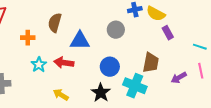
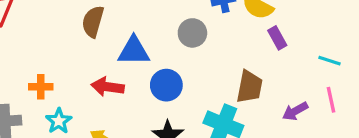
orange cross: (28, 38) -> (41, 87), moved
cyan star: (39, 65) -> (59, 121), moved
blue circle: (110, 67) -> (166, 85), moved

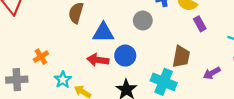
orange cross: (41, 87) -> (41, 57), turned -32
red arrow: (108, 87) -> (98, 60), moved
cyan star: (59, 121) -> (63, 80), moved

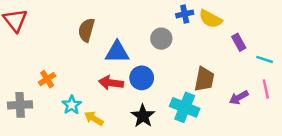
purple rectangle: (200, 24) -> (239, 42), moved

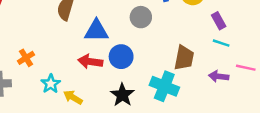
cyan line: (265, 59) -> (221, 43), moved
pink line: (266, 89) -> (246, 68), turned -66
purple arrow: (239, 98) -> (219, 76), turned 36

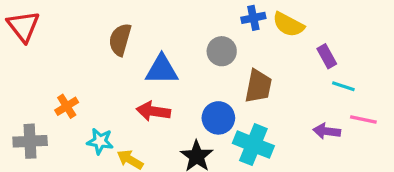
cyan line: (221, 43) -> (343, 86), moved
blue circle: (121, 57) -> (218, 118), moved
brown trapezoid: (184, 58) -> (258, 86), moved
cyan star: (51, 84) -> (100, 141), turned -30

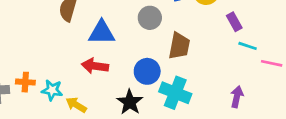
orange cross: (67, 106) -> (25, 82), moved, turned 36
pink line: (363, 120) -> (272, 63), moved
purple arrow: (327, 131) -> (237, 97), moved, turned 95

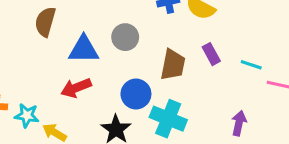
gray circle: (150, 18) -> (125, 37), moved
purple rectangle: (234, 22) -> (211, 54), moved
red arrow: (95, 66) -> (76, 88), turned -30

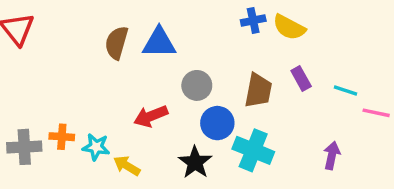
gray circle: (125, 37) -> (197, 85), moved
blue triangle: (84, 49) -> (159, 43), moved

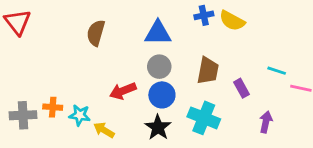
blue triangle: (159, 43) -> (158, 33), moved
purple rectangle: (301, 79) -> (242, 88), moved
blue circle: (217, 123) -> (162, 95), moved

